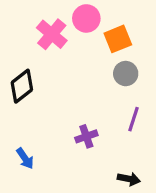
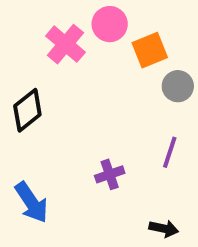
gray circle: (126, 74) -> (178, 86), moved
blue arrow: (25, 158) -> (31, 202), size x1.5

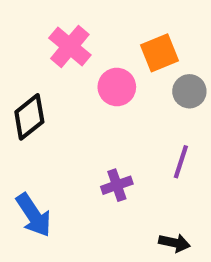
pink circle: (110, 24) -> (117, 87), moved

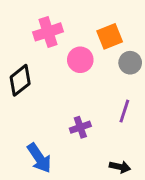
pink cross: (70, 46) -> (48, 32), turned 32
blue arrow: (34, 215) -> (39, 158), moved

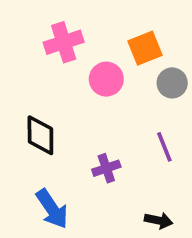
black diamond: (20, 80) -> (40, 135), moved, turned -52
purple line: (124, 111) -> (164, 147), turned -40

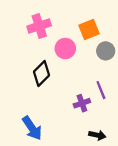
black diamond: (40, 135) -> (42, 73), moved, turned 45
purple cross: (106, 168) -> (82, 103), moved

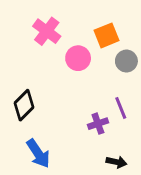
pink cross: (39, 26) -> (47, 31), turned -35
black diamond: (42, 73) -> (24, 105), moved

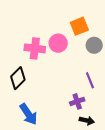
pink cross: (47, 31) -> (35, 48), moved, turned -30
purple cross: (98, 124) -> (77, 101), moved

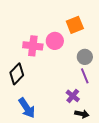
gray circle: (94, 45) -> (85, 57), moved
purple cross: (77, 101) -> (73, 96), turned -32

